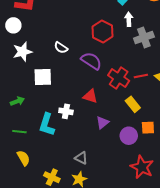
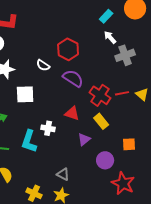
white arrow: (129, 19) -> (110, 37), turned -40
red hexagon: (102, 31) -> (68, 49), moved
yellow rectangle: (133, 104) -> (101, 121), moved
purple circle: (129, 136) -> (105, 160), moved

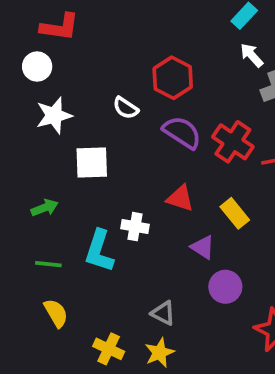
red cross: (100, 95) -> (233, 142), moved
purple triangle: (84, 139) -> (203, 247), turned -48
purple circle: (105, 160) -> (225, 287), moved

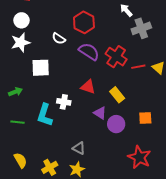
white circle: (37, 67) -> (21, 20), moved
purple circle: (225, 287) -> (116, 124), moved
yellow semicircle: (56, 313) -> (20, 160), moved
yellow cross: (109, 349) -> (50, 167), turned 35

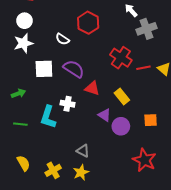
purple semicircle: (89, 52) -> (74, 69), moved

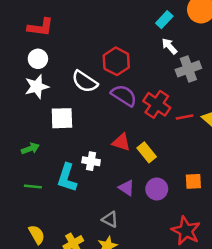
white semicircle: (62, 39) -> (85, 82), size x1.5
purple semicircle: (74, 69) -> (124, 95), moved
yellow rectangle: (122, 97) -> (147, 152), moved
purple triangle: (104, 115) -> (126, 188), moved

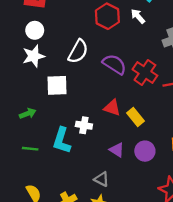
white arrow: (169, 46) -> (138, 16), moved
red hexagon: (116, 61) -> (107, 16), moved
white semicircle: (85, 82) -> (78, 51), turned -95

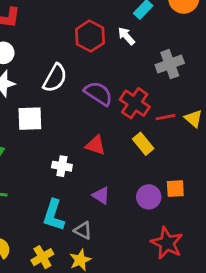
yellow rectangle: (136, 117) -> (143, 144), moved
cyan L-shape: (62, 140) -> (54, 215), moved
purple circle: (145, 151) -> (149, 197), moved

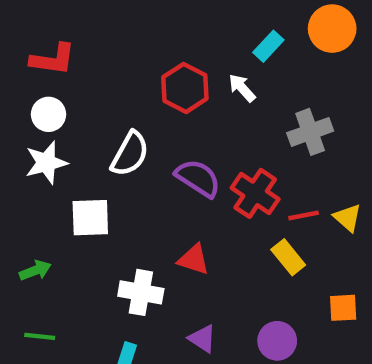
yellow rectangle: (143, 144) -> (288, 257), moved
white cross: (62, 166) -> (141, 292), size x1.4
orange square: (175, 189) -> (343, 308), moved

